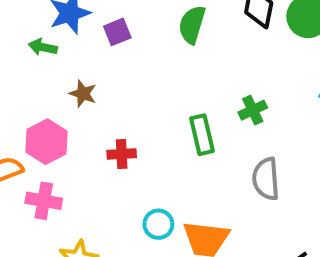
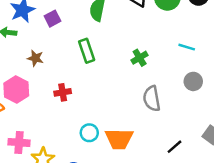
green rectangle: (202, 135) -> (87, 51), moved
pink cross: (44, 201) -> (19, 142), moved

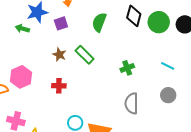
green rectangle: (87, 51) -> (85, 55), turned -36
brown star: (35, 58) -> (59, 55), moved

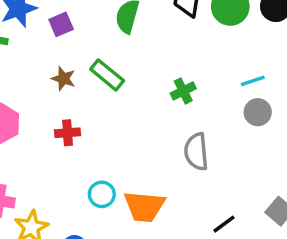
cyan line: (168, 66) -> (253, 81), turned -40
gray circle: (168, 95) -> (258, 112), moved

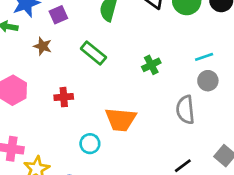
brown star: (63, 79) -> (43, 46), moved
gray semicircle: (196, 152) -> (185, 110), moved
orange trapezoid: (144, 207) -> (121, 120), moved

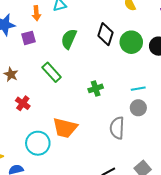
brown star: (43, 46) -> (11, 74), moved
red cross: (64, 97) -> (23, 103), turned 32
cyan circle: (90, 144) -> (38, 143), size x1.5

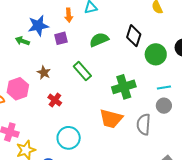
green semicircle: (69, 39) -> (99, 40), turned 42
green circle: (131, 42) -> (156, 54), moved
green cross: (96, 88) -> (124, 87), size x1.6
orange trapezoid: (65, 128) -> (111, 119), moved

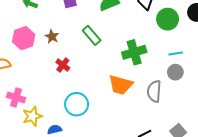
pink hexagon: (18, 89) -> (24, 38), moved

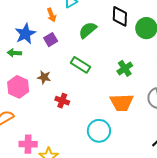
green cross: (134, 52) -> (125, 68), size x0.7
cyan circle: (77, 104) -> (99, 131), moved

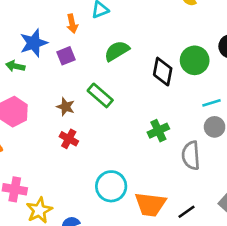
black diamond: (120, 16) -> (163, 72), moved
green cross: (125, 68) -> (158, 131), moved
brown star: (44, 77) -> (66, 107), moved
orange trapezoid: (122, 103) -> (150, 204), moved

